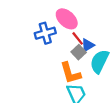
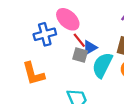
gray square: (79, 52) -> (80, 55), turned -32
orange L-shape: (70, 73) -> (33, 74), moved

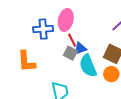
pink ellipse: (68, 19) -> (66, 20), turned 50
cyan semicircle: (102, 65) -> (88, 66), turned -60

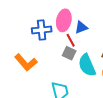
blue triangle: (80, 48) -> (81, 27), moved
orange L-shape: (26, 61) -> (26, 62), turned -35

